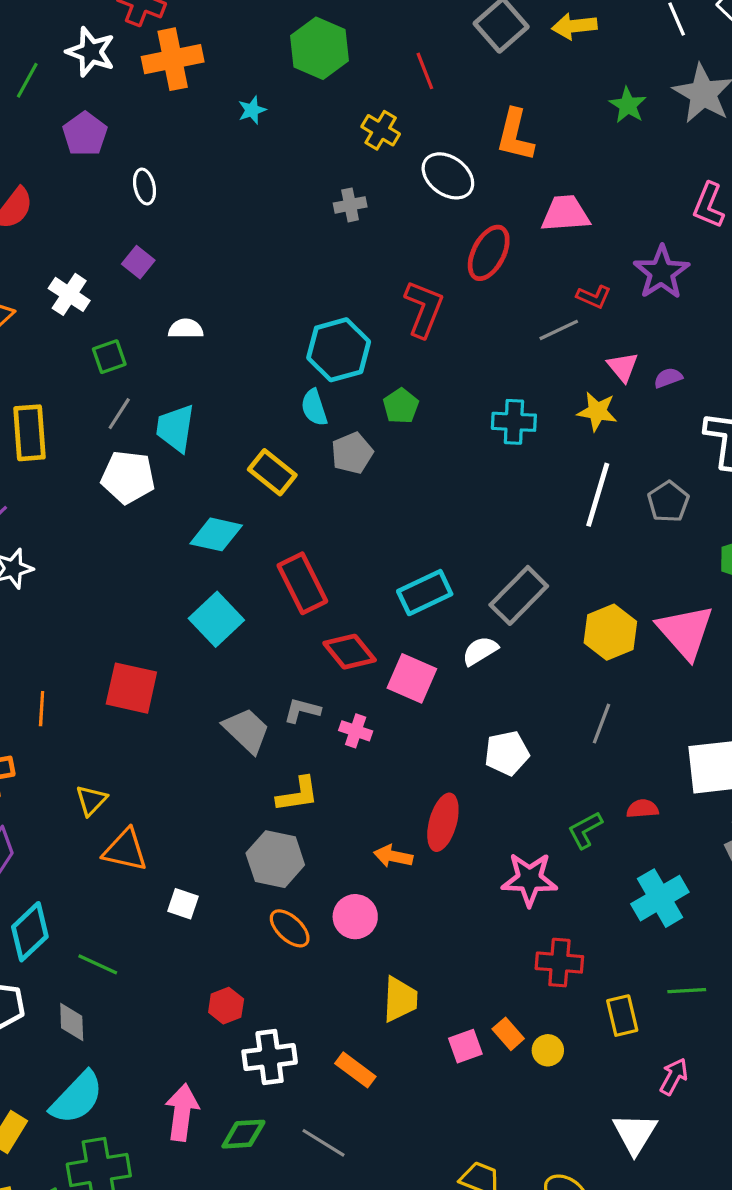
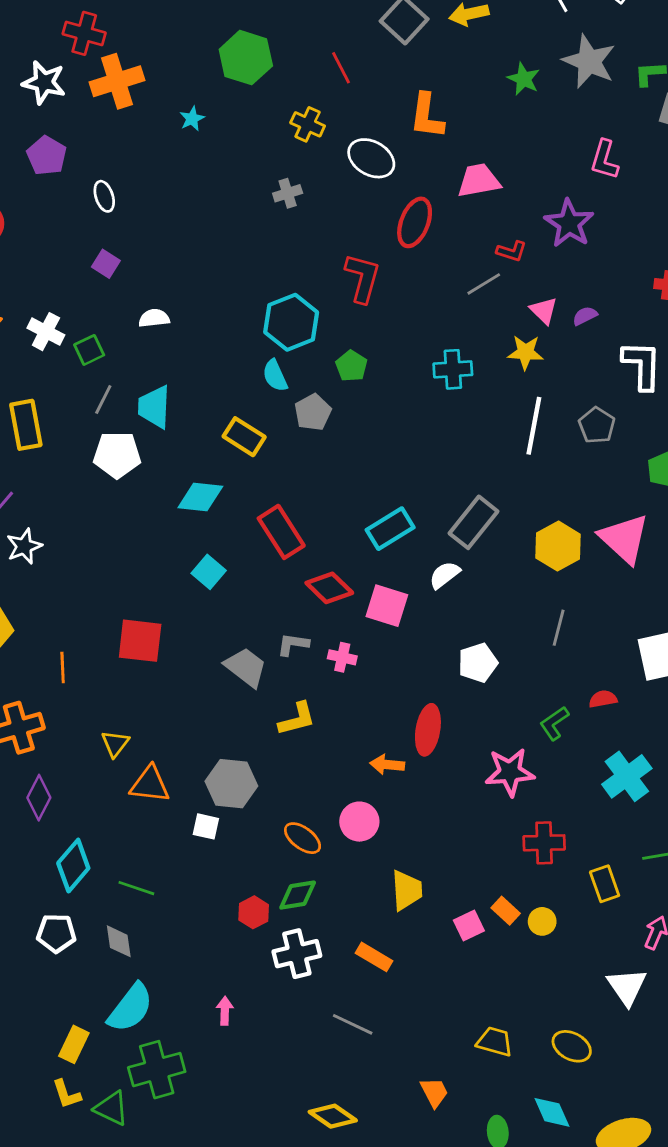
white cross: (69, 294) -> (46, 332), moved
cyan square: (216, 619) -> (209, 572), size x0.7
gray hexagon: (275, 859) -> (231, 784), moved
pink arrow: (182, 1112) -> (225, 1011), size x0.6
green diamond: (243, 1134) -> (298, 895), moved

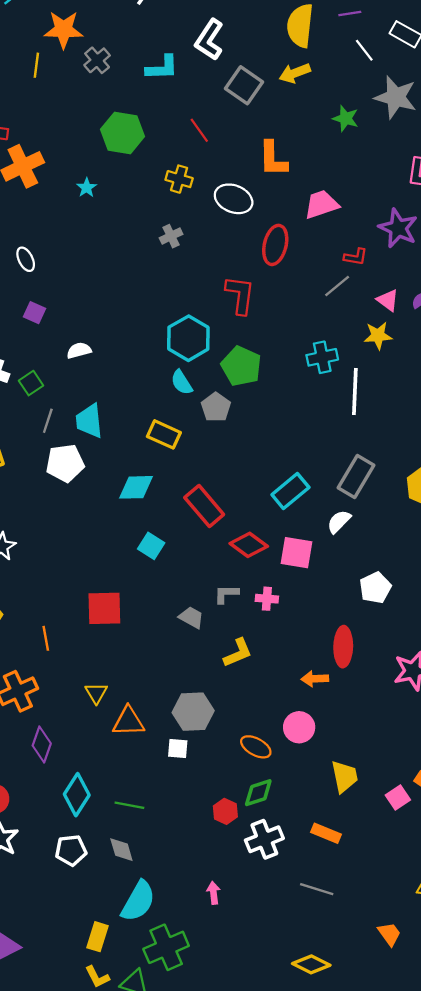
green pentagon: (351, 366) -> (241, 366), size x1.6
white line: (534, 426) -> (355, 391), moved
gray trapezoid: (246, 667) -> (191, 617), size x0.7

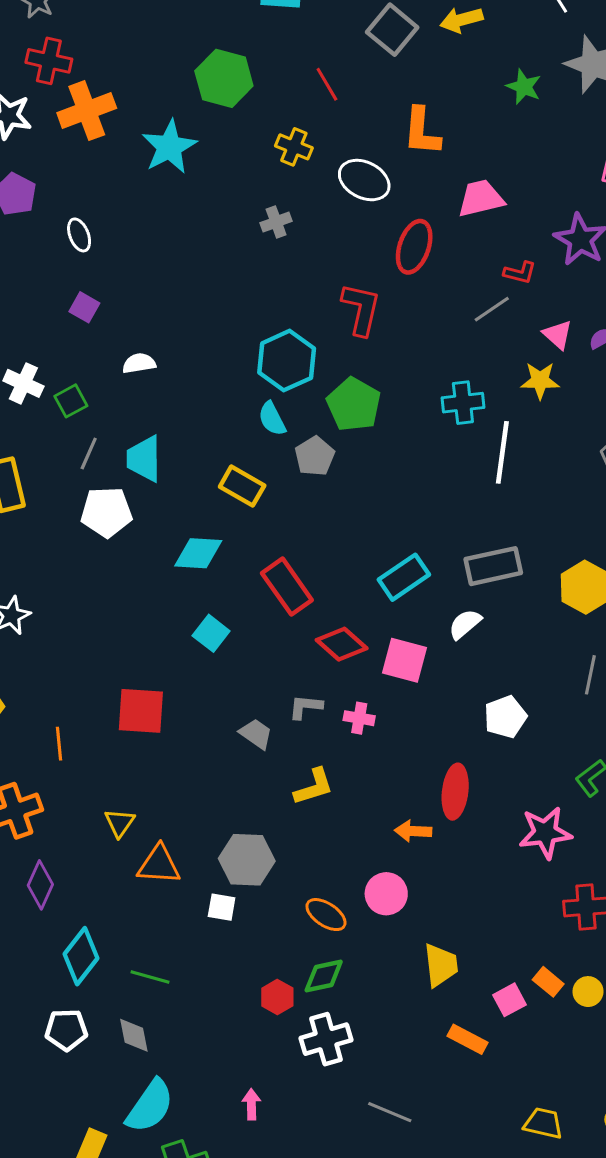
cyan star: (87, 188) -> (169, 147), size x2.0
gray rectangle: (356, 477) -> (493, 566), turned 42
orange rectangle: (326, 833) -> (467, 1039), moved

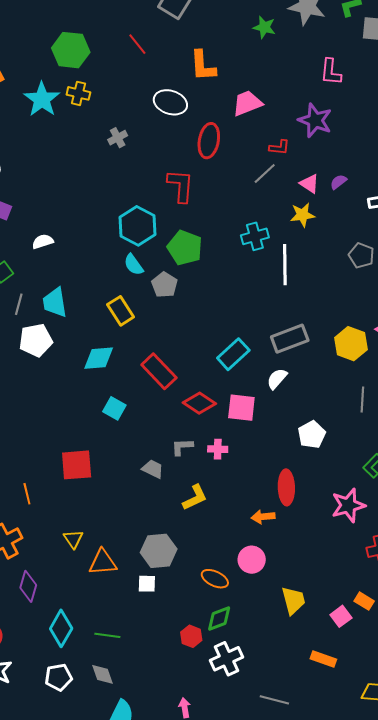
yellow cross: (294, 147) -> (78, 93), moved
yellow rectangle: (242, 486) -> (121, 311), turned 36
orange rectangle: (467, 1039) -> (323, 659), moved

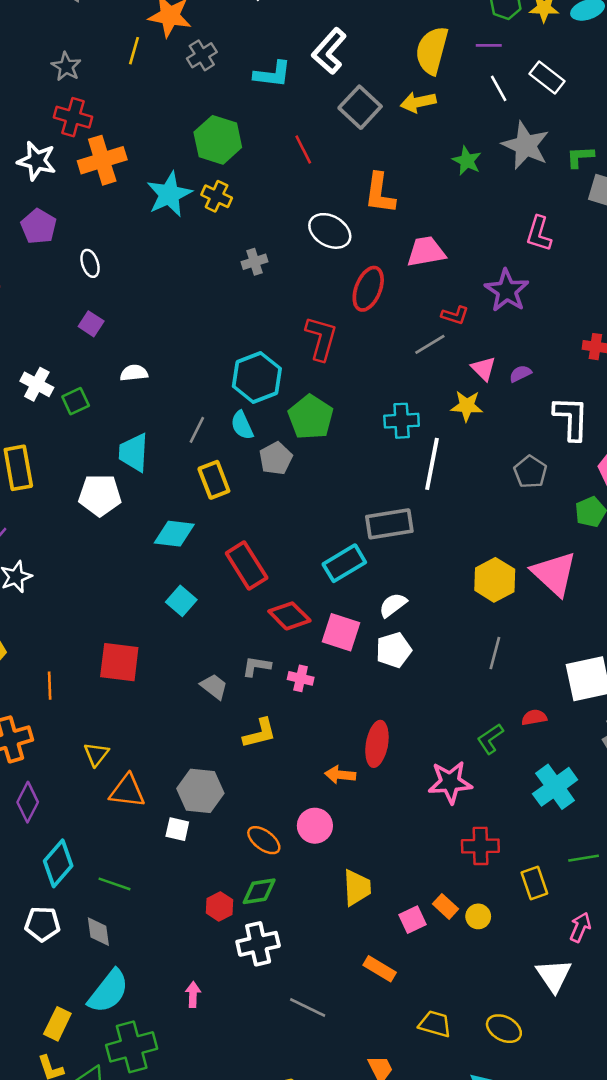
gray line: (19, 304) -> (197, 430), moved
gray rectangle: (290, 339) -> (389, 524), moved
white pentagon: (312, 435) -> (394, 650), moved

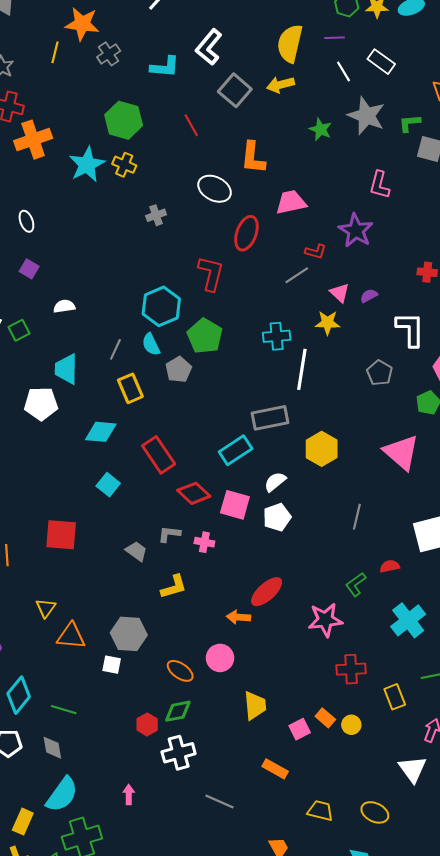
yellow hexagon: (495, 580) -> (322, 449), moved
red ellipse: (377, 744) -> (267, 592), turned 40

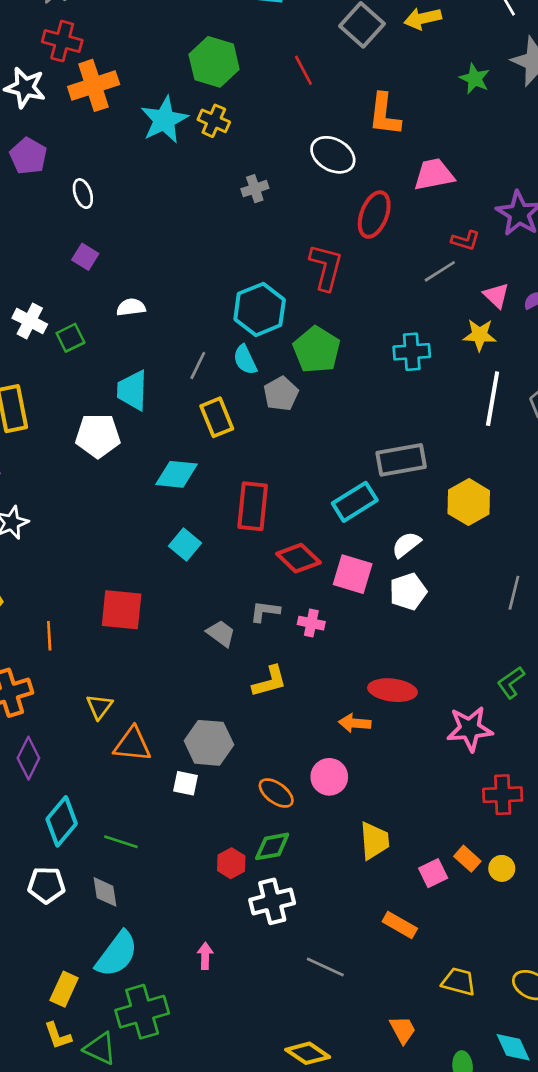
white line: (302, 369) -> (493, 399), moved
red rectangle: (159, 455) -> (253, 506), turned 39
red ellipse: (267, 592) -> (392, 690), turned 48

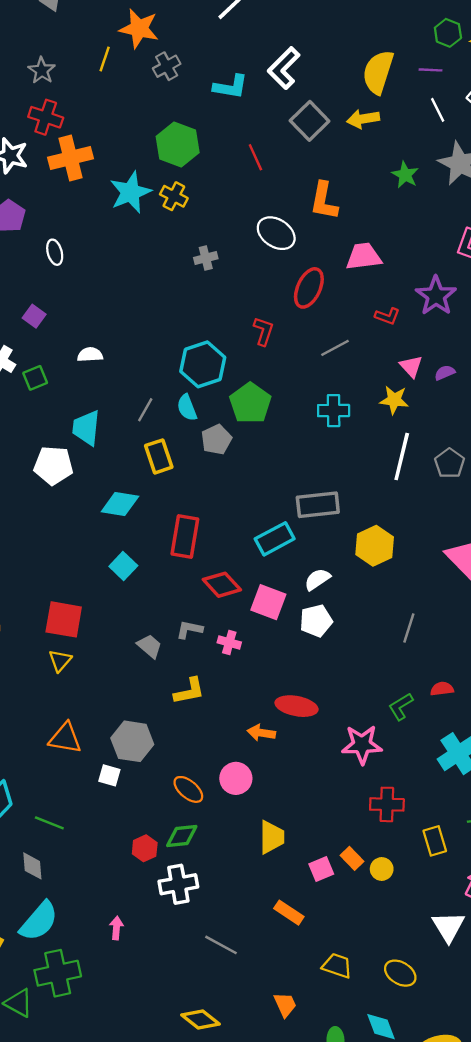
purple square: (85, 257) -> (34, 316), moved
red L-shape: (326, 267) -> (263, 331), size x0.7
gray line: (440, 271) -> (335, 348), moved
yellow triangle: (99, 707) -> (60, 661), moved

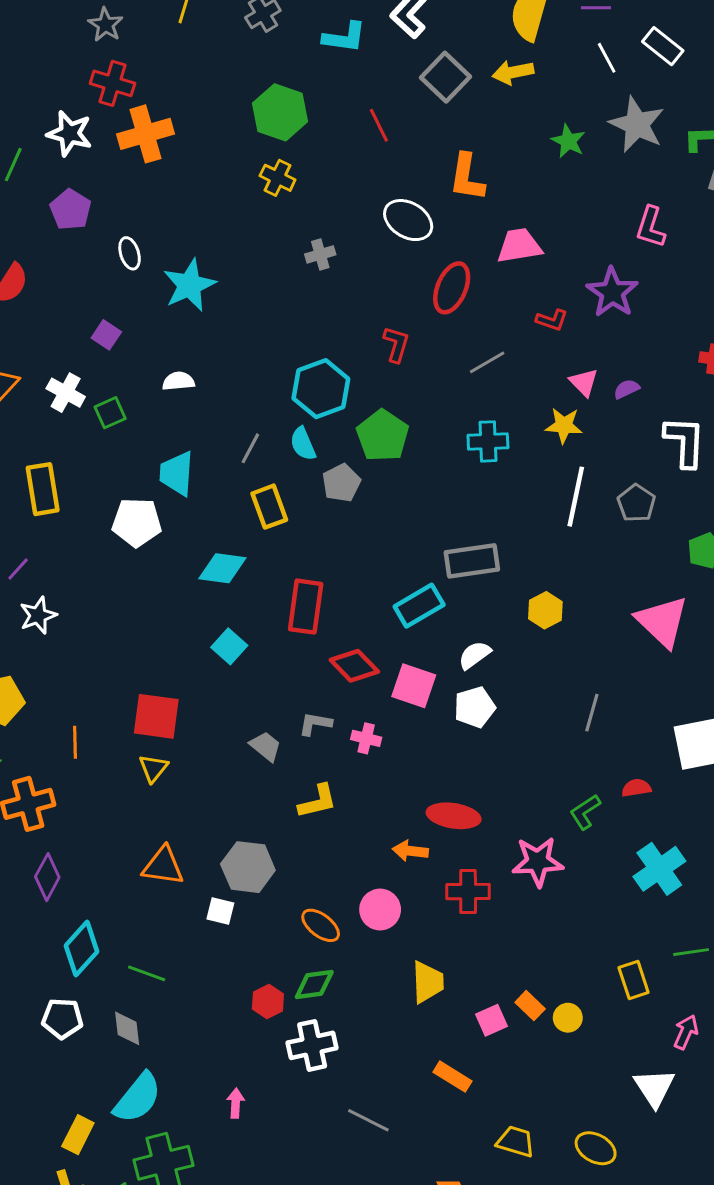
cyan star: (130, 192) -> (189, 285), moved
yellow hexagon: (375, 546) -> (545, 610), size x0.7
red cross: (387, 804) -> (468, 892), moved

